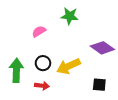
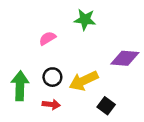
purple diamond: (102, 48) -> (125, 58), turned -30
black square: (99, 85) -> (106, 106), moved, turned 32

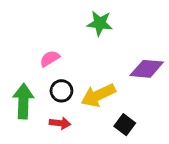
pink semicircle: (47, 38) -> (50, 59), moved

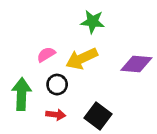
yellow arrow: (98, 95) -> (82, 59), moved
black square: (125, 125) -> (98, 116), moved, size x1.4

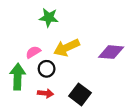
green star: (93, 22) -> (49, 18), moved
pink semicircle: (46, 54) -> (33, 52), moved

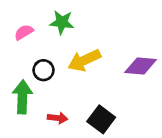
pink semicircle: (33, 52) -> (24, 32), moved
black circle: (47, 69) -> (43, 70), moved

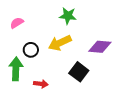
green star: (62, 22) -> (68, 16), moved
black square: (101, 119) -> (79, 72), moved

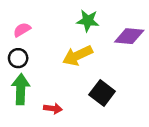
purple diamond: (100, 47) -> (129, 36), moved
black circle: (31, 50) -> (18, 58), moved

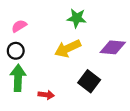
purple diamond: (129, 36) -> (113, 47), moved

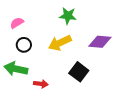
black circle: (16, 51) -> (24, 45), moved
green arrow: (18, 78) -> (16, 69), turned -80

